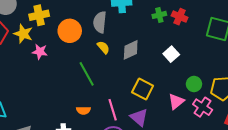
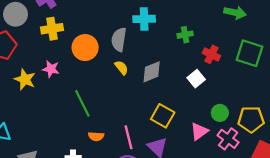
red cross: (180, 17) -> (211, 54), moved
yellow star: (23, 34) -> (25, 79), moved
green line: (87, 74) -> (82, 103), moved

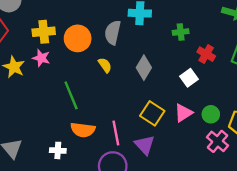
yellow cross: (52, 29) -> (44, 32), moved
yellow semicircle: (121, 68) -> (105, 65), moved
gray diamond: (152, 72) -> (144, 68), turned -40
pink triangle: (199, 131) -> (183, 113), moved
orange semicircle: (96, 136) -> (83, 130), size x1.5

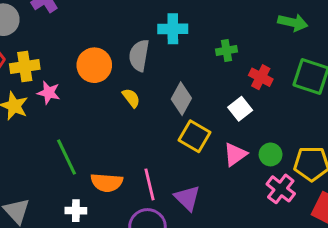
yellow cross: (44, 32) -> (25, 66), moved
green line: (71, 95) -> (66, 157), moved
yellow square: (152, 113) -> (194, 136), moved

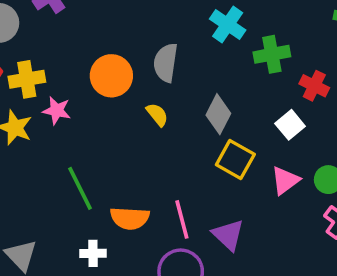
cyan cross: (173, 29) -> (228, 25), moved, turned 36
green cross: (226, 50) -> (272, 54), size x1.4

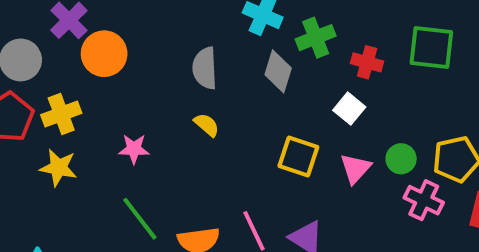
orange circle: (111, 76) -> (104, 54), moved
pink star: (57, 111) -> (134, 149), moved
gray diamond: (218, 114) -> (278, 71), moved

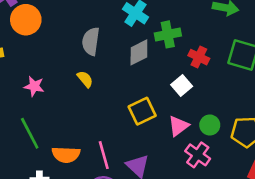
gray diamond: (278, 71) -> (139, 52), turned 36
yellow square: (298, 156) -> (142, 111), turned 36
pink cross: (424, 200) -> (198, 155), moved

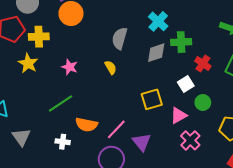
green circle: (210, 125) -> (203, 102), moved
green line: (30, 133) -> (60, 103), turned 75
pink line: (104, 155) -> (116, 129), turned 50

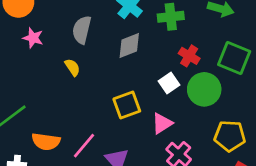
green cross: (181, 42) -> (171, 17), moved
pink star: (70, 67) -> (33, 38), moved
green circle: (203, 102) -> (204, 89), moved, size x1.6

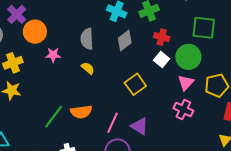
red cross: (189, 56) -> (162, 37), moved
pink triangle: (162, 123) -> (186, 83), moved
orange semicircle: (46, 142) -> (81, 112), moved

